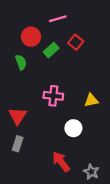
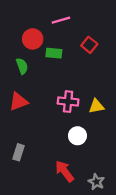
red square: (76, 42) -> (89, 45), moved
green rectangle: (51, 50) -> (54, 53), turned 48
pink cross: (53, 96) -> (68, 102), moved
red triangle: (18, 116) -> (18, 102), moved, turned 36

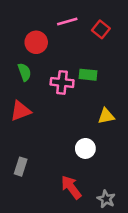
red square: (89, 45) -> (101, 29), moved
green rectangle: (54, 53) -> (88, 75), moved
pink cross: (68, 102) -> (62, 82), moved

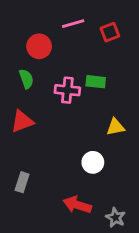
red square: (101, 29) -> (110, 32), turned 30
red arrow: (71, 187) -> (77, 205), turned -35

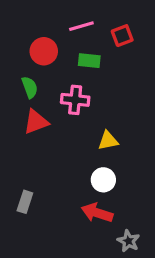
green rectangle: (96, 82) -> (89, 61), moved
red triangle: (22, 121) -> (36, 122), moved
yellow triangle: (115, 127) -> (108, 141), moved
red arrow: (77, 205) -> (97, 213), moved

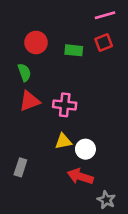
pink line: (81, 26) -> (105, 15), moved
red square: (122, 36) -> (104, 43), moved
pink cross: (75, 100) -> (65, 105), moved
yellow triangle: (108, 141) -> (63, 141), moved

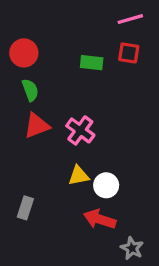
red circle: (36, 43) -> (24, 53), moved
red square: (104, 43) -> (129, 53), turned 30
pink cross: (65, 105) -> (80, 130), turned 30

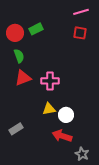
green rectangle: (92, 63) -> (36, 29), moved, turned -32
pink cross: (80, 130) -> (50, 81), turned -36
gray rectangle: (25, 208) -> (16, 129), turned 40

